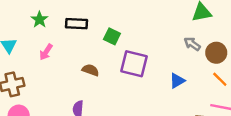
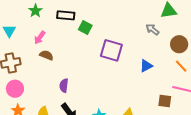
green square: (112, 36) -> (85, 27), moved
gray arrow: (192, 44) -> (152, 29), moved
brown semicircle: (90, 70) -> (46, 55), moved

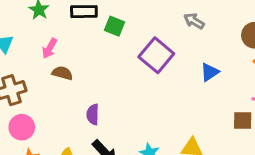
gray arrow: (152, 29) -> (194, 21), moved
purple square: (111, 50) -> (156, 55), turned 30

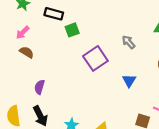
green square: (114, 26) -> (72, 30), turned 32
blue triangle: (210, 72) -> (129, 81), turned -40

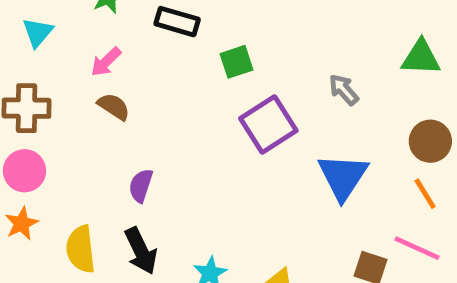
green square: (72, 30) -> (236, 62), moved
blue triangle: (129, 81) -> (343, 177), size x1.6

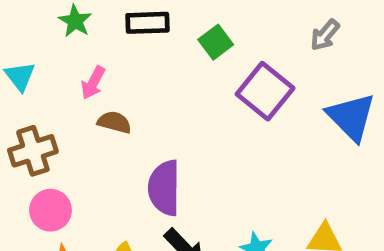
gray arrow: (344, 90) -> (325, 35), turned -80
purple semicircle: (141, 186) -> (164, 188), size x1.6

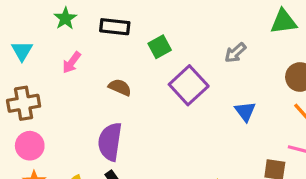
blue triangle: (351, 117) -> (245, 111), size x0.6
brown semicircle: (114, 122) -> (120, 87), moved

